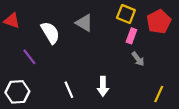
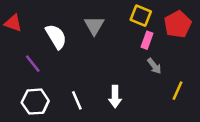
gray triangle: (84, 23) -> (94, 25), turned 30
white hexagon: (17, 92) -> (35, 102), moved
yellow line: (159, 94) -> (178, 91), moved

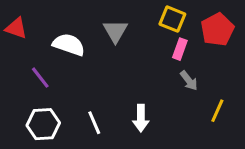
white semicircle: (56, 37) -> (69, 45), turned -40

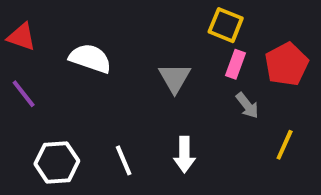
red pentagon: (217, 30) -> (287, 64), moved
gray triangle: (115, 31) -> (175, 78), moved
purple line: (40, 78) -> (24, 94), moved

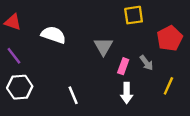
yellow square: (226, 25) -> (134, 15), turned -30
pink rectangle: (236, 64) -> (123, 66), moved
white arrow: (184, 155) -> (127, 93), moved
white hexagon: (57, 162) -> (20, 87), moved

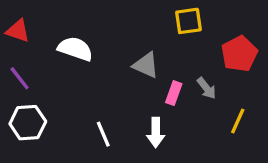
gray triangle: (103, 46) -> (146, 65), turned -36
white arrow: (127, 93) -> (156, 132), moved

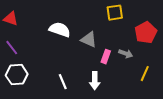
white semicircle: (75, 49) -> (60, 30), moved
gray arrow: (207, 88) -> (126, 54), turned -32

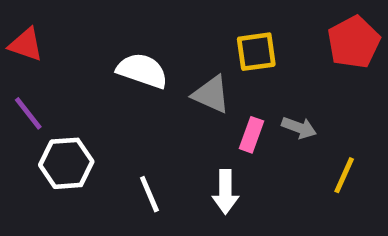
yellow square: (115, 13) -> (256, 52), moved
red pentagon: (146, 33) -> (354, 42), moved
white hexagon: (17, 75) -> (66, 163), moved

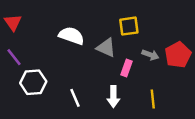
red pentagon: (354, 42) -> (178, 55), moved
red triangle: (26, 45) -> (13, 22), turned 36
gray arrow: (299, 128) -> (150, 55), moved
yellow line: (344, 175) -> (153, 99), moved, turned -30

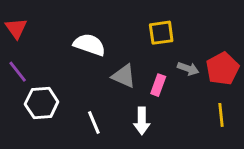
gray triangle: (106, 48) -> (124, 76), moved
yellow line: (153, 99) -> (221, 115), moved

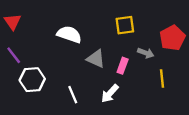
red pentagon: (223, 69) -> (172, 38), moved
yellow line: (221, 115) -> (162, 78), moved
white arrow: (142, 121) -> (110, 93), turned 42

